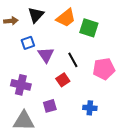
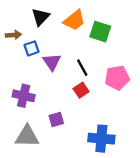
brown arrow: (11, 21) -> (13, 35), moved
red square: (63, 80) -> (81, 90), moved
blue cross: (90, 108) -> (101, 139), moved, size x1.6

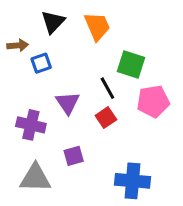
orange trapezoid: (74, 20) -> (97, 26), turned -75
green square: (100, 32) -> (131, 65), moved
purple triangle: (52, 62) -> (68, 103), moved

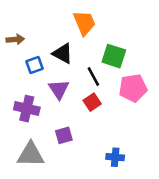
black triangle: (53, 22) -> (63, 54), moved, turned -45
blue square: (41, 63) -> (34, 65), moved
blue cross: (132, 181) -> (115, 157), size x0.6

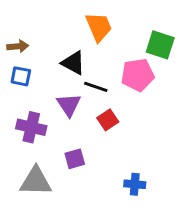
green square: (114, 56) -> (160, 45), moved
blue square: (34, 65) -> (21, 76), moved, turned 30
black line: (93, 77) -> (96, 87), moved, turned -42
pink pentagon: (133, 88) -> (138, 75), moved

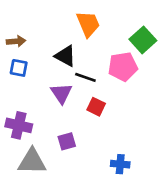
green square: (160, 45) -> (143, 40), turned 30
red square: (108, 120) -> (96, 107), turned -30
purple cross: (31, 127) -> (19, 125), moved

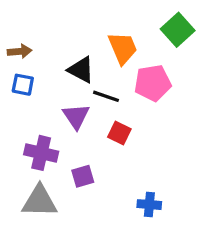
orange trapezoid: (88, 24) -> (123, 48), moved
green square: (143, 40) -> (178, 30), moved
purple cross: (19, 125) -> (41, 153), moved

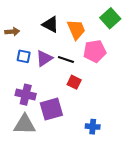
black triangle: (81, 70) -> (50, 24), moved
blue square: (23, 85) -> (24, 56), moved
purple triangle: (76, 116) -> (44, 58), moved, turned 30
purple square: (83, 176) -> (51, 109), size x1.6

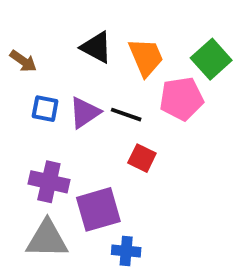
green square: (110, 18) -> (211, 59), moved
brown arrow: (12, 32) -> (23, 61), turned 40
blue cross: (93, 127) -> (126, 251), moved

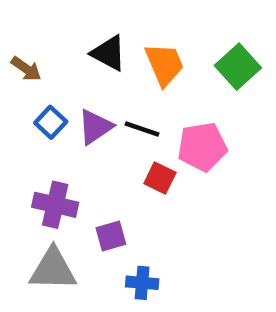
pink pentagon: (182, 99) -> (202, 147), moved
blue square: (45, 109) -> (51, 122), turned 32
purple square: (98, 209) -> (111, 236), size x0.6

